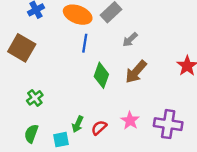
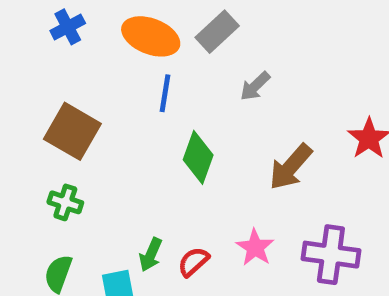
brown square: (22, 48) -> (72, 131), moved
brown arrow: (136, 72) -> (291, 167), moved
green cross: (35, 98) -> (65, 202), turned -35

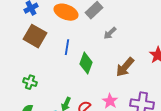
blue line: (165, 93) -> (67, 47), moved
brown square: (72, 131) -> (35, 36), moved

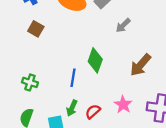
brown square: (35, 36) -> (36, 29), size x0.6
blue line: (67, 47) -> (73, 78), moved

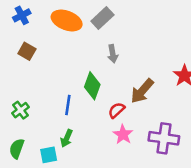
gray arrow: (123, 25) -> (113, 54), moved, turned -56
green cross: (30, 82) -> (20, 110), turned 35
red semicircle: (93, 112) -> (117, 110), moved

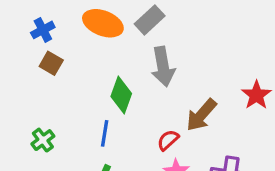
blue cross: (22, 15) -> (43, 30), moved
gray arrow: (113, 54) -> (163, 67), size x1.6
green diamond: (92, 86) -> (121, 95), moved

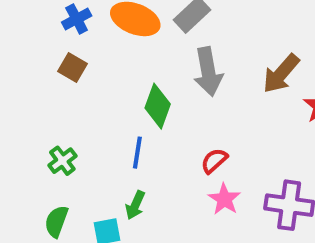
blue cross: (43, 30) -> (77, 19), moved
brown arrow: (201, 115) -> (281, 74), moved

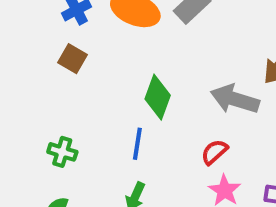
gray arrow: (208, 72) -> (235, 99), moved, turned 117
green cross: (62, 161) -> (62, 152), turned -36

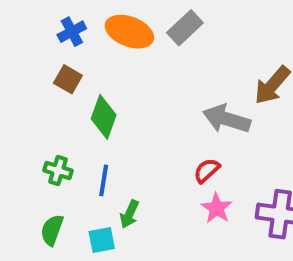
green diamond: (158, 97) -> (104, 117), moved
blue line: (137, 144) -> (104, 180), moved

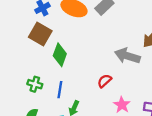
brown square: (68, 79) -> (40, 34), size x1.5
red semicircle: (207, 170) -> (104, 81), moved

